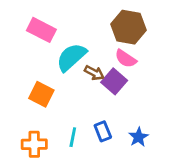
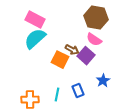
cyan semicircle: (71, 57) -> (35, 39), moved
orange square: (41, 94) -> (60, 60), moved
blue star: (138, 137) -> (103, 81), moved

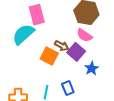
pink rectangle: (35, 20) -> (37, 15), moved, turned 48
blue star: (103, 81) -> (92, 68), moved

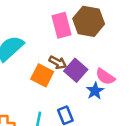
pink rectangle: (37, 15) -> (62, 25), moved
pink semicircle: (84, 35) -> (105, 77), moved

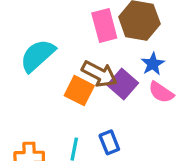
brown arrow: (58, 62) -> (99, 74), size x1.5
blue star: (95, 91) -> (153, 64), moved

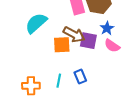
purple square: (123, 84) -> (88, 41), turned -30
orange square: (79, 91) -> (62, 45), turned -30

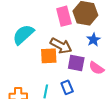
purple square: (88, 41) -> (76, 63), moved
pink semicircle: (112, 46) -> (97, 68), moved

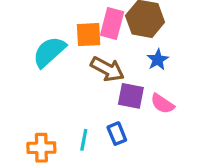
pink rectangle: (64, 16) -> (112, 24), turned 30
orange square: (49, 56) -> (89, 35), moved

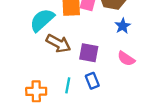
brown arrow: (107, 69) -> (58, 43), moved
purple square: (131, 96) -> (89, 53), moved

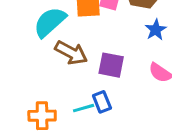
blue rectangle: (92, 81) -> (102, 102), moved
cyan line: (68, 85) -> (84, 108), turned 63

